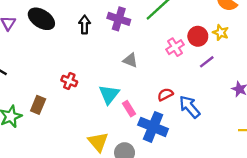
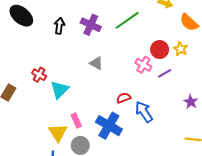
pink cross: (175, 47) -> (143, 65), moved, turned -35
cyan triangle: (109, 94) -> (60, 90), moved
pink rectangle: (129, 109) -> (76, 120), moved

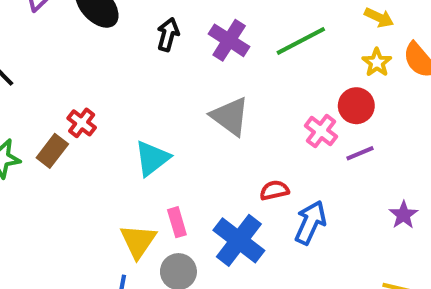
yellow star: (180, 49) -> (377, 62), moved
gray triangle: (96, 63) -> (230, 116), size x1.5
red cross: (39, 75) -> (82, 123), moved
blue arrow: (144, 112) -> (310, 222), turned 50

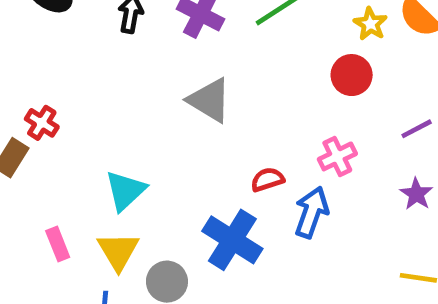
pink cross: (321, 131) -> (337, 156), moved, turned 32
purple line: (360, 153) -> (417, 129), moved
cyan triangle: (152, 158) -> (125, 191), moved
pink rectangle: (177, 222) -> (58, 244), moved

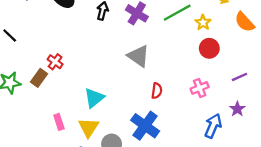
yellow star: (370, 24) -> (203, 23), moved
red semicircle: (267, 179) -> (157, 91), moved, turned 112
blue arrow: (312, 212) -> (213, 126), moved

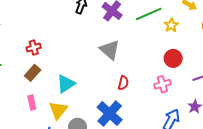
red circle: (209, 48) -> (173, 58), moved
red cross: (55, 62) -> (34, 48), turned 32
brown rectangle: (39, 78) -> (33, 73), moved

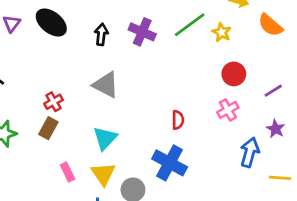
gray triangle: (110, 50) -> (106, 85), moved
brown rectangle: (33, 73) -> (48, 128), moved

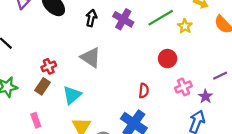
red circle: (234, 74) -> (168, 59), moved
purple star: (276, 129) -> (205, 96), moved
cyan triangle: (105, 138) -> (72, 95), moved
pink rectangle: (68, 172) -> (36, 120), moved

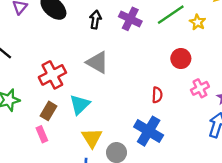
red cross: (49, 66) -> (52, 75), size x1.6
brown rectangle: (43, 86) -> (48, 111), moved

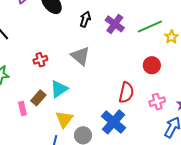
red cross: (52, 75) -> (40, 60), size x0.6
pink cross: (200, 88) -> (157, 102), moved
red semicircle: (157, 95) -> (126, 93), size x1.5
brown rectangle: (48, 111) -> (38, 98), moved

